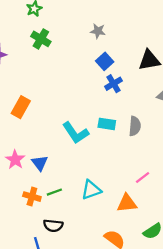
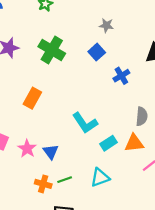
green cross: (41, 39) -> (52, 50), moved, size x1.4
blue square: (105, 61) -> (97, 52), moved
cyan rectangle: (107, 124) -> (109, 143), moved, turned -42
orange triangle: (127, 203) -> (134, 143), moved

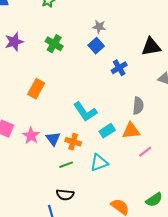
gray star: (106, 25) -> (99, 27), moved
green cross: (52, 50) -> (54, 44), size x0.7
orange cross: (43, 184) -> (73, 142), moved

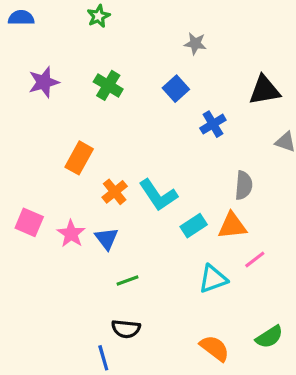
gray star: (99, 27) -> (195, 44), moved
orange cross: (73, 142) -> (115, 192), moved, turned 35
cyan triangle: (99, 163) -> (213, 279), moved

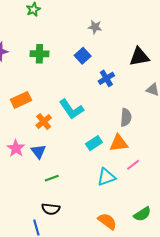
green cross: (108, 85) -> (39, 54), turned -30
orange rectangle: (79, 158) -> (21, 100), turned 36
cyan L-shape: (158, 195) -> (71, 109), moved

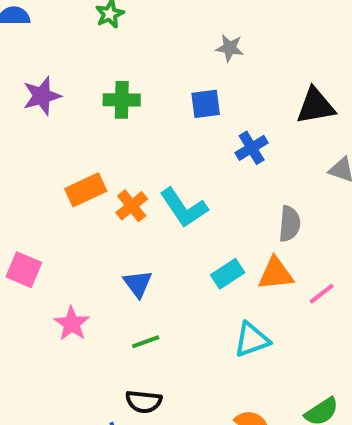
blue square: (83, 56) -> (206, 104), turned 35
orange cross: (44, 122) -> (132, 206), moved
pink star: (16, 148) -> (72, 324), moved
blue triangle: (38, 151) -> (138, 284), moved
pink line: (133, 165) -> (322, 294), moved

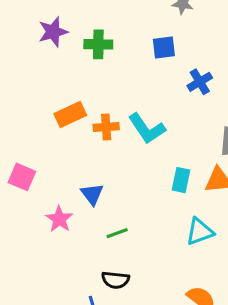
purple star: (42, 96) -> (53, 32), moved
orange cross: (132, 206) -> (106, 127), turned 35
cyan rectangle: (228, 274) -> (181, 180), turned -45
blue triangle: (138, 284) -> (92, 194), moved

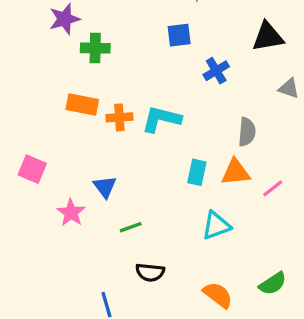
green cross: (98, 44) -> (95, 48), moved
orange rectangle: (70, 115) -> (82, 105), turned 36
cyan L-shape: (147, 129) -> (161, 119), turned 138
black semicircle: (115, 280) -> (150, 272), moved

